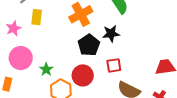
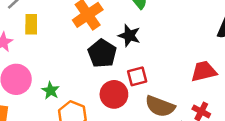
black star: (111, 34) -> (129, 36), turned 30
red circle: (83, 75) -> (114, 94), moved

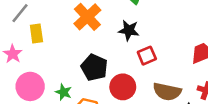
black pentagon: (102, 53) -> (94, 67), moved
red square: (137, 76) -> (147, 56), moved

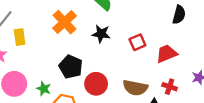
red square: (147, 56) -> (137, 42), moved

